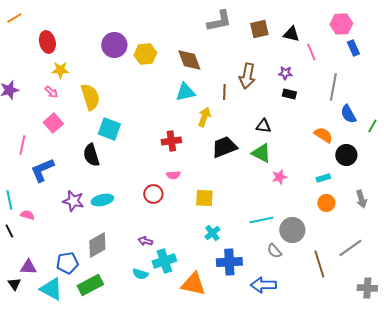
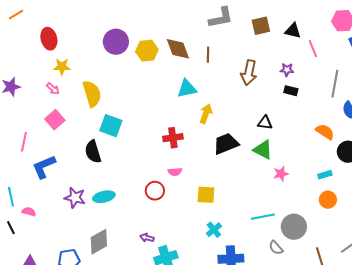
brown diamond: (189, 60) -> (178, 49), moved
brown line: (224, 92) -> (208, 55), moved

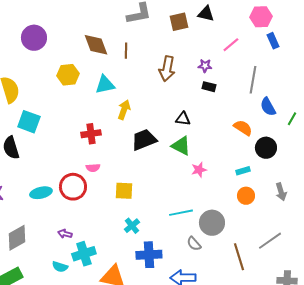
black triangle: (293, 31) -> (206, 14), moved
pink line: (313, 49) -> (231, 45), turned 72
yellow hexagon: (147, 51) -> (68, 75), moved
red circle: (155, 191) -> (73, 187), size x1.4
cyan ellipse: (104, 197) -> (41, 193), moved

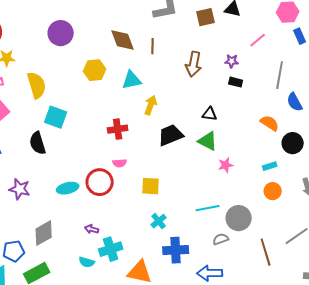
gray semicircle: (194, 244) -> (221, 239), turned 112

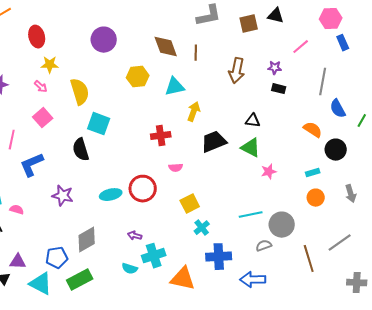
pink semicircle: (120, 163) -> (176, 168), moved
yellow square: (151, 186) -> (190, 204), moved, turned -30

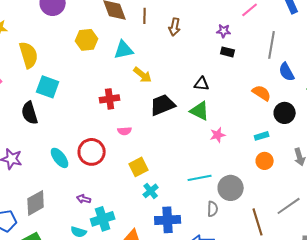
brown arrow: (237, 71) -> (175, 27), moved, size x0.7
yellow arrow: (194, 112) -> (143, 75), turned 108
cyan ellipse: (111, 195) -> (60, 158), turned 65
gray semicircle: (264, 246) -> (213, 209), turned 112

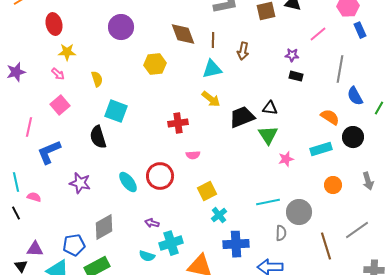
cyan triangle: (124, 50) -> (212, 69), moved
yellow semicircle: (29, 55) -> (97, 79), size x0.6
black trapezoid: (163, 105) -> (242, 117), moved
green triangle: (200, 111) -> (268, 135), turned 30
cyan rectangle: (262, 136) -> (321, 149), moved, size x1.5

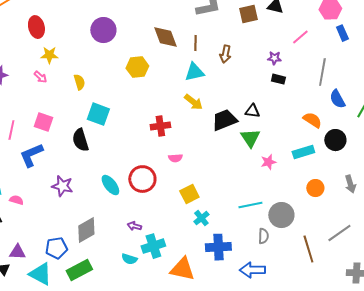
pink square: (60, 105) -> (43, 122), moved, turned -30

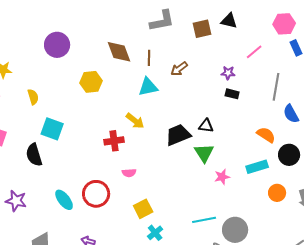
brown arrow: (225, 54) -> (179, 69), turned 42
yellow arrow: (193, 102) -> (135, 121), moved
orange circle: (315, 188) -> (277, 193), moved

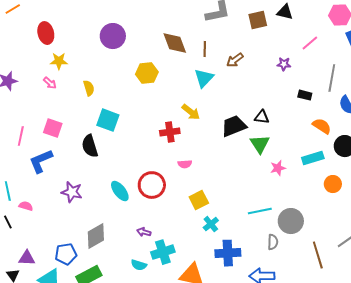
cyan triangle: (148, 87) -> (204, 78), turned -35
black rectangle: (232, 94) -> (305, 95), moved

